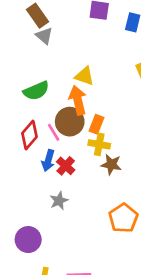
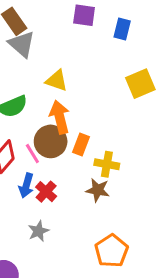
gray triangle: (44, 36) -> (22, 44), size x1.4
yellow triangle: (84, 76) -> (57, 81), moved
yellow cross: (99, 144) -> (107, 164), moved

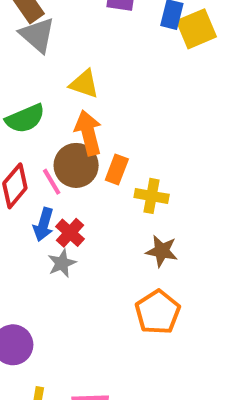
yellow square: (140, 84) -> (196, 29), moved
brown star: (98, 190) -> (162, 251), moved
gray star: (38, 231) -> (62, 263), moved

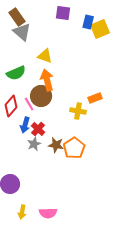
orange rectangle: (117, 169) -> (95, 98), moved, turned 48
brown star: (162, 251) -> (56, 145), moved
orange pentagon: (158, 312) -> (74, 148), moved

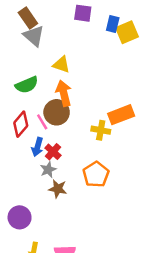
orange rectangle: (95, 98) -> (121, 115), size x1.5
brown star: (56, 145) -> (58, 189), moved

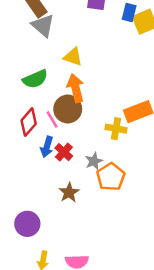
gray star: (48, 170) -> (94, 161), moved
brown star: (58, 189) -> (69, 192), turned 30

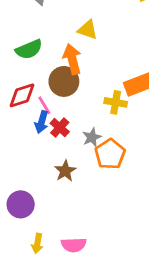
yellow triangle: (73, 57) -> (88, 30), moved
pink line: (52, 119) -> (44, 105), moved
red diamond: (29, 122) -> (22, 95), turned 32

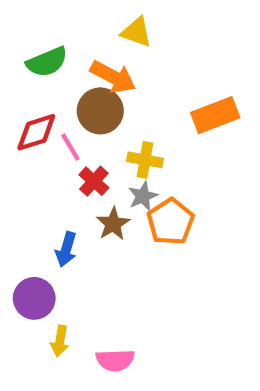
orange arrow: (72, 59) -> (113, 77), turned 132
yellow cross: (116, 102) -> (145, 160), moved
blue arrow: (42, 122) -> (66, 249), moved
brown star: (65, 171) -> (113, 224), moved
yellow arrow: (37, 243) -> (60, 341), moved

